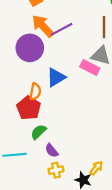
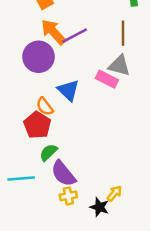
blue triangle: (56, 77) -> (68, 90), turned -45
orange semicircle: (35, 92) -> (45, 106), turned 133
purple semicircle: (52, 150) -> (63, 174), size x1.6

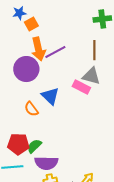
orange arrow: (53, 32) -> (38, 49), turned -150
red pentagon: (37, 125) -> (18, 144), moved, turned -30
purple semicircle: (63, 174) -> (46, 163), turned -50

